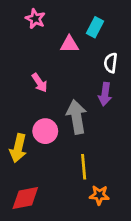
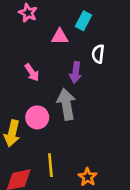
purple arrow: (105, 94) -> (76, 72), moved
yellow line: (84, 167) -> (50, 165), moved
orange star: (99, 195) -> (88, 177), turned 30

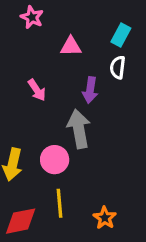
cyan rectangle: (84, 21) -> (121, 35), moved
pink circle: (37, 117) -> (55, 160), moved

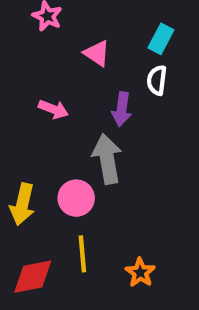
pink triangle: (71, 46) -> (97, 53), turned 35
pink arrow: (37, 90) -> (53, 109), turned -35

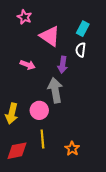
pink triangle: (97, 53) -> (50, 36), size x1.5

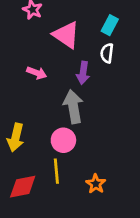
pink circle: (39, 110) -> (63, 140), moved

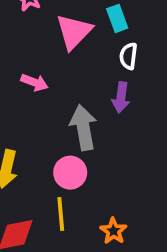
cyan rectangle: (110, 25) -> (117, 18), moved, turned -48
pink triangle: (66, 35) -> (74, 32), turned 40
purple arrow: (83, 73) -> (121, 97), moved

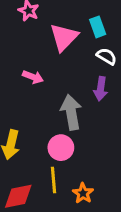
white semicircle: (128, 56) -> (107, 56), turned 114
orange star: (113, 231) -> (83, 193), moved

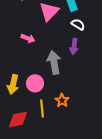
pink circle: (61, 148) -> (35, 83), moved
orange star: (83, 193) -> (62, 100), moved

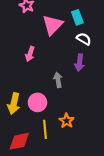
pink arrow: (28, 38) -> (30, 54), turned 88
gray arrow: (54, 62) -> (58, 80), size x0.6

